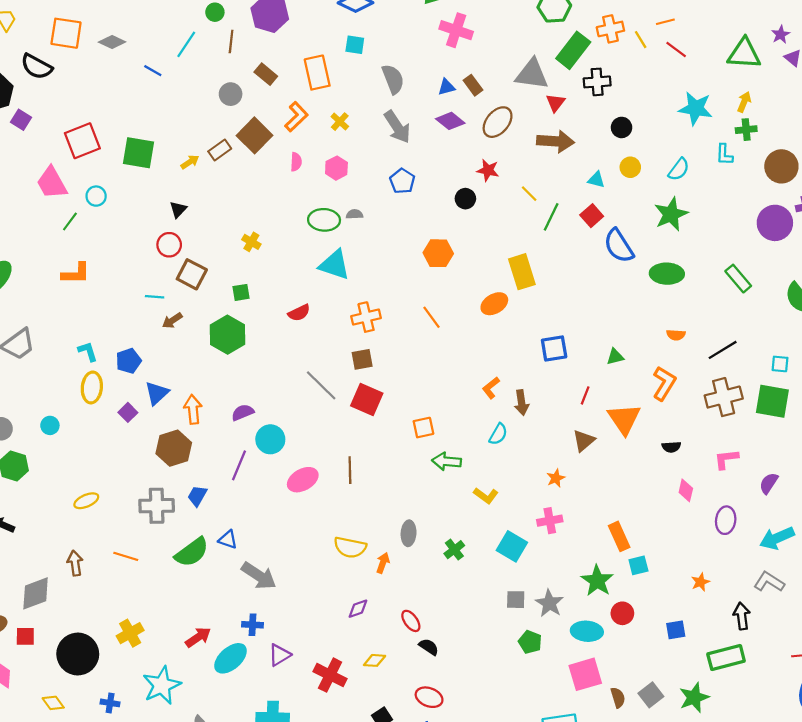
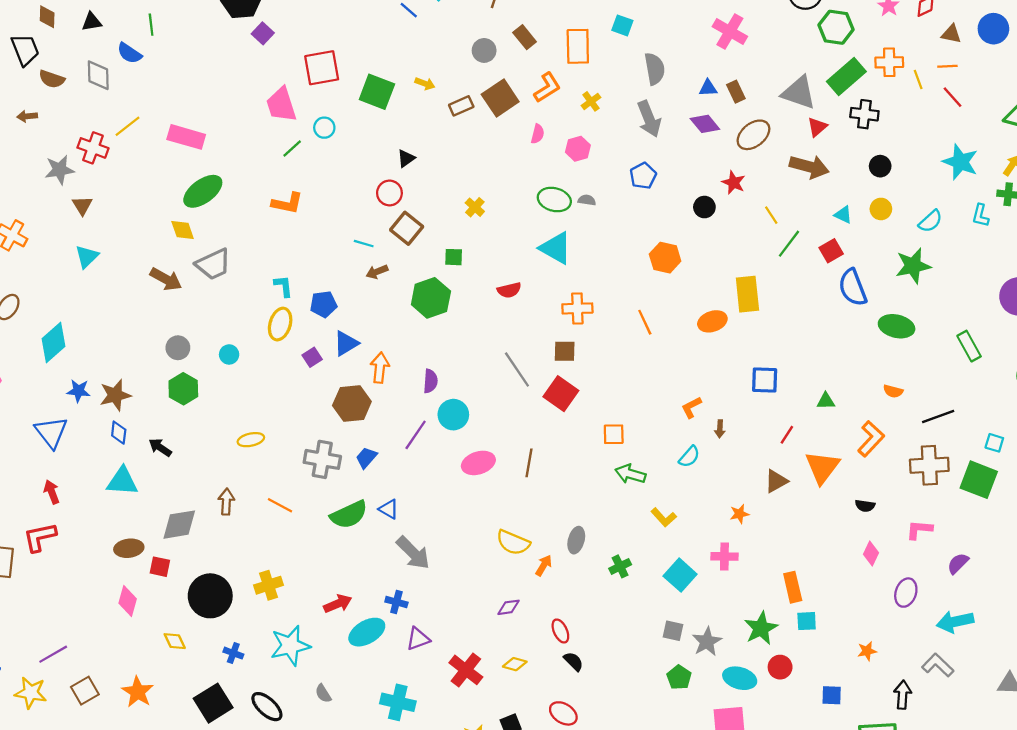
yellow arrow: (190, 162) -> (425, 84), moved, turned 42
brown arrow: (522, 403) -> (720, 429), size x0.7
purple semicircle: (243, 412) -> (430, 381), turned 105

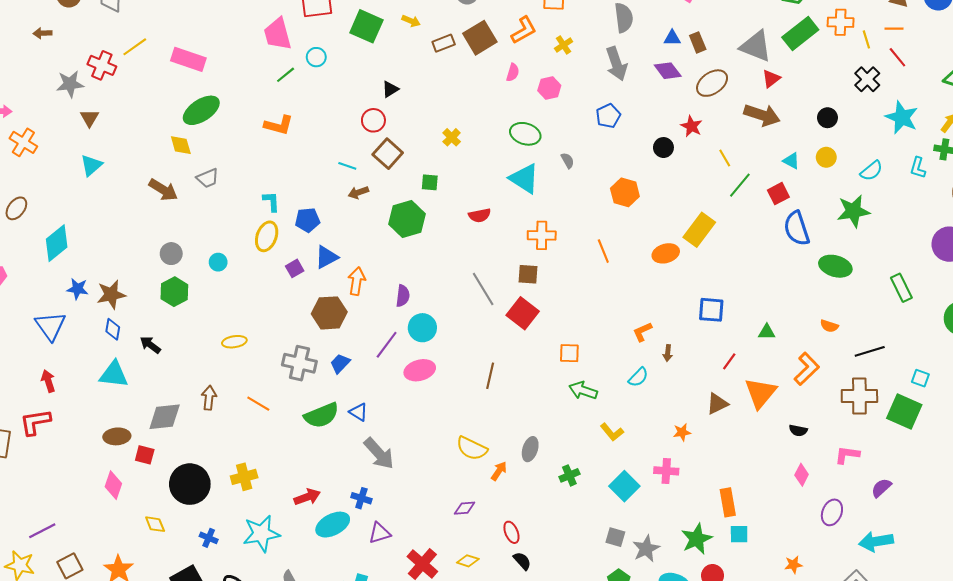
black cross: (864, 114) -> (867, 79), moved, turned 35
gray semicircle: (587, 200) -> (568, 161), moved, turned 49
gray trapezoid: (213, 264) -> (208, 178), size x0.7
yellow rectangle: (747, 294) -> (699, 230), turned 40
pink ellipse: (478, 463) -> (420, 370), moved

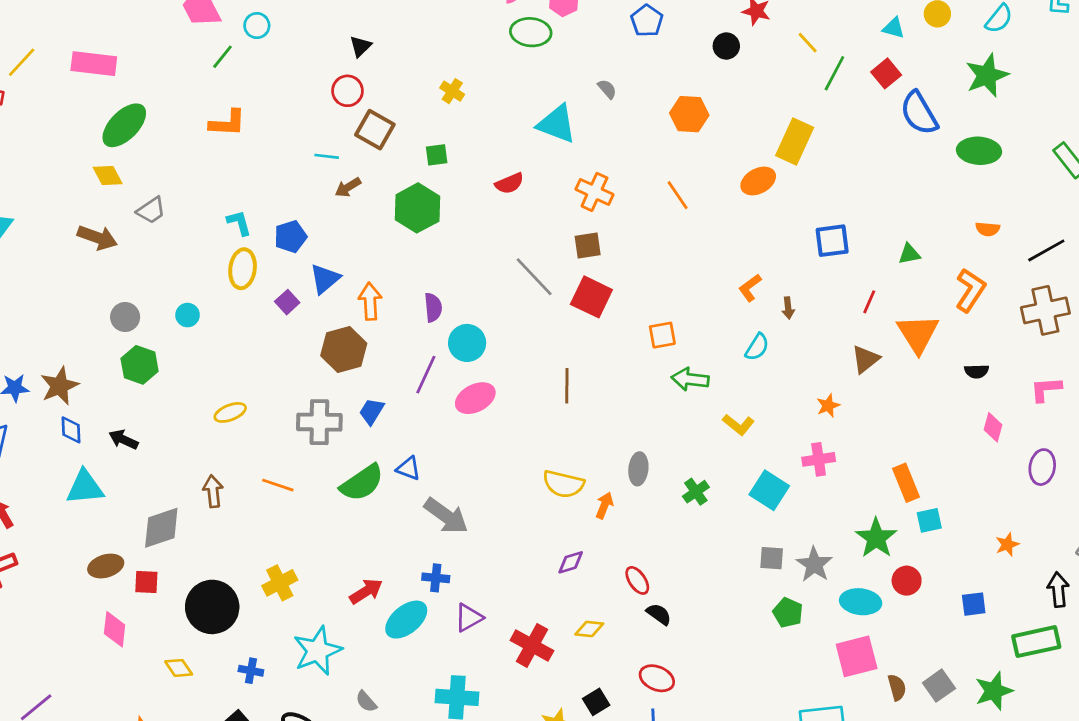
green ellipse: (525, 134) -> (531, 32), moved
orange cross: (542, 235) -> (594, 192), turned 36

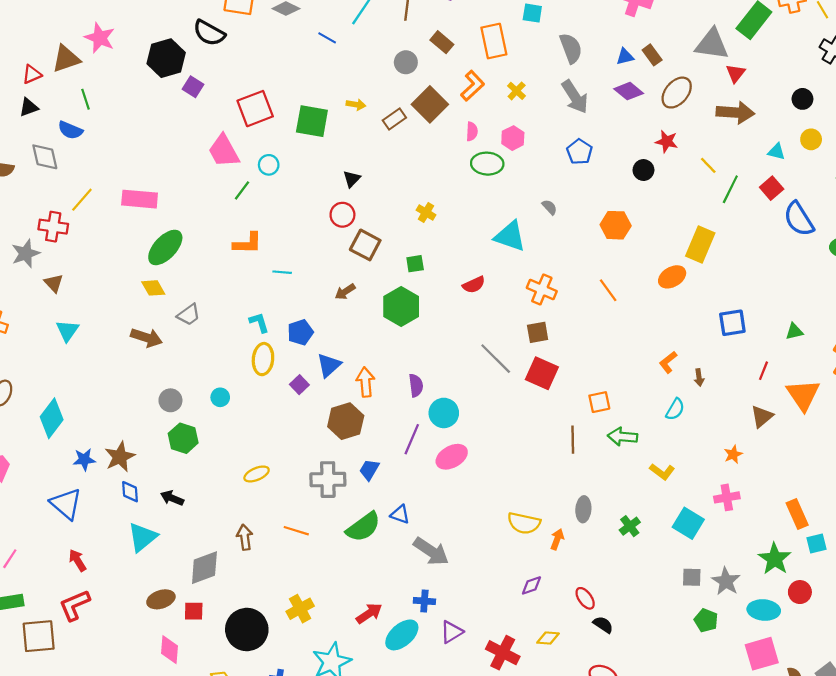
cyan line: (327, 156) -> (282, 272), moved
brown line: (567, 386) -> (573, 440), moved
cyan triangle: (85, 487) -> (142, 537), turned -32

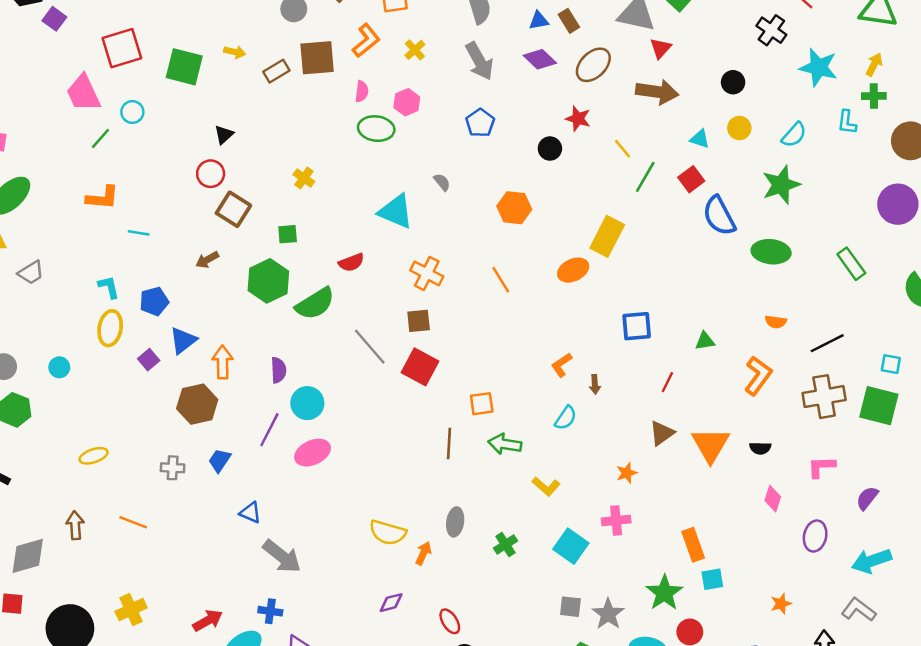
brown square: (430, 104) -> (317, 58), turned 36
orange triangle: (803, 395) -> (711, 445), moved
gray cross: (328, 480) -> (173, 468), size x0.6
green semicircle: (363, 527) -> (315, 304), moved

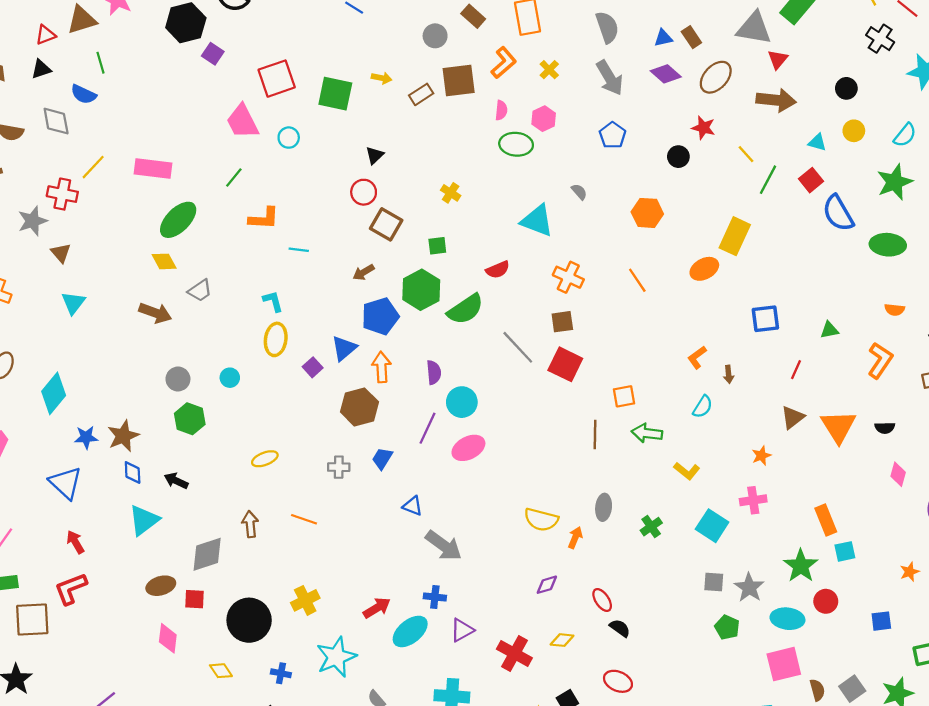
green line: (101, 138) -> (234, 178), moved
blue pentagon: (154, 301) -> (380, 316), moved, size x1.4

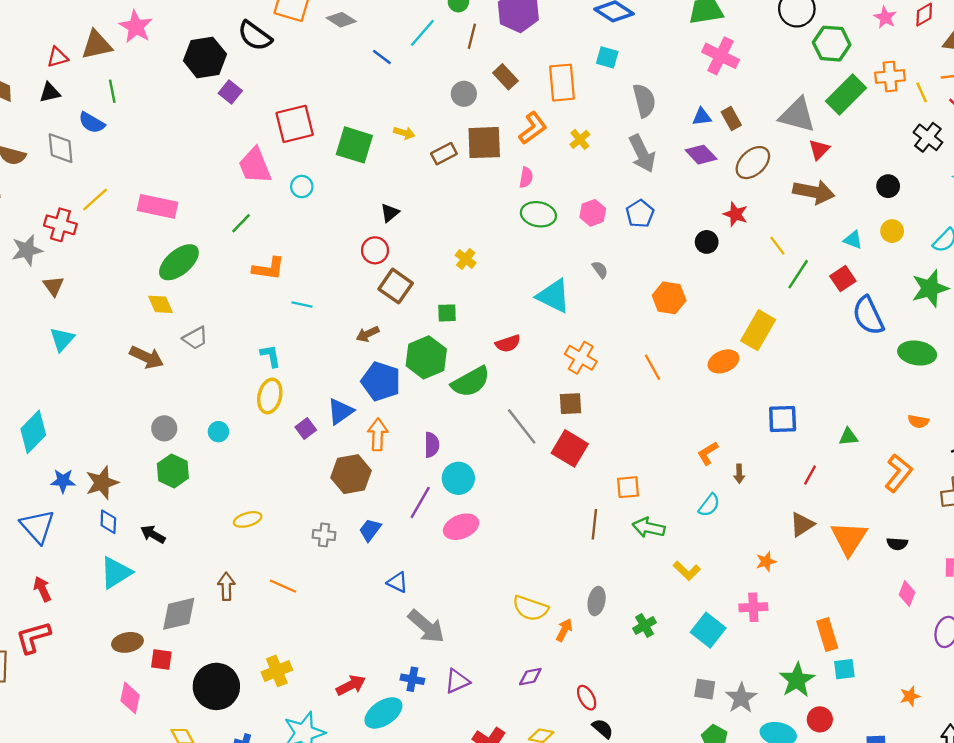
pink hexagon: (544, 119) -> (593, 213), moved
blue pentagon: (380, 316) -> (381, 381), turned 30
purple triangle: (462, 630) -> (457, 681), moved

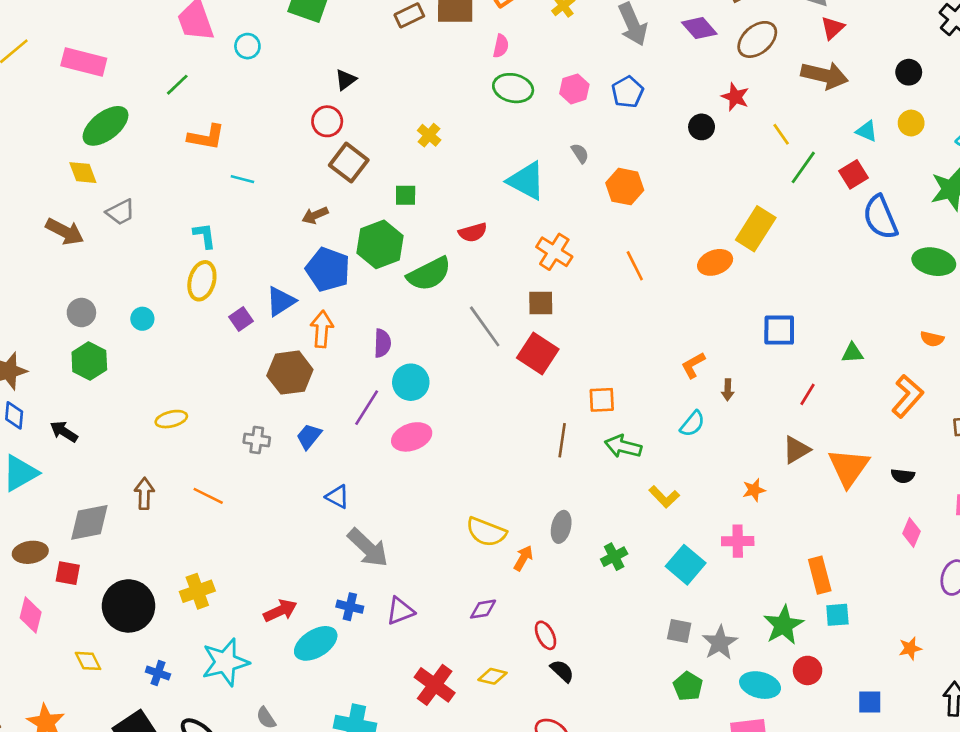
orange hexagon: (669, 298) -> (625, 187), moved

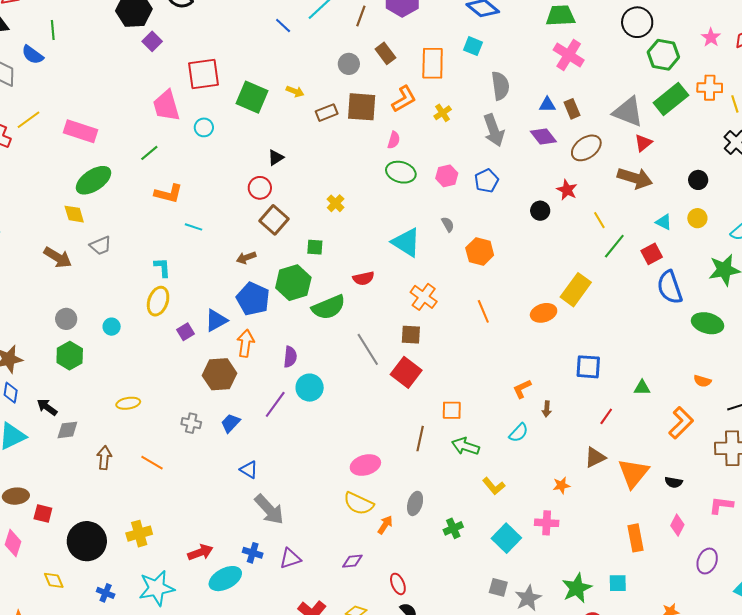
pink ellipse: (412, 437) -> (365, 465), moved
gray diamond: (89, 522) -> (67, 430), moved, size x0.7
orange rectangle: (820, 575) -> (635, 538), moved

